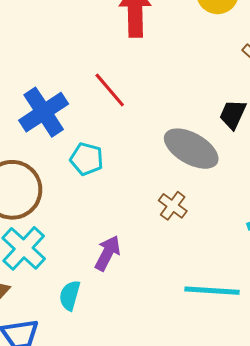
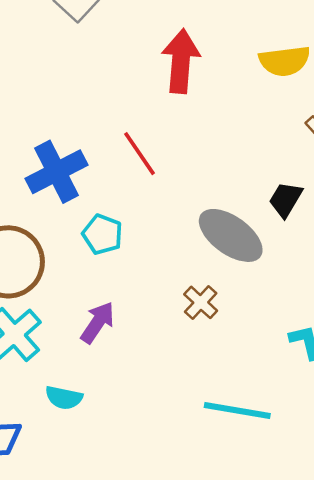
purple arrow: (108, 253) -> (98, 323), moved
cyan semicircle: (70, 295) -> (64, 398), turned -100

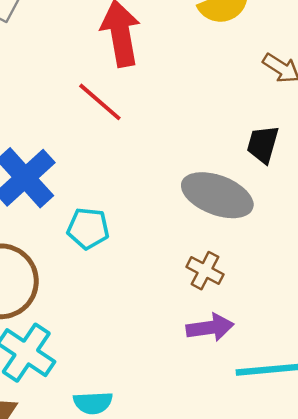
red line: (139, 154) -> (100, 102), moved
purple arrow: (98, 323) -> (210, 328), moved, turned 63

